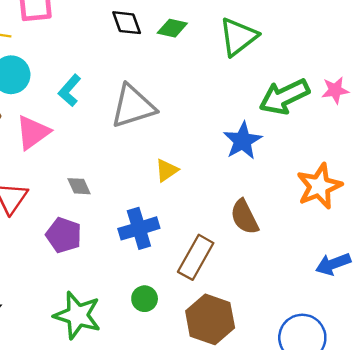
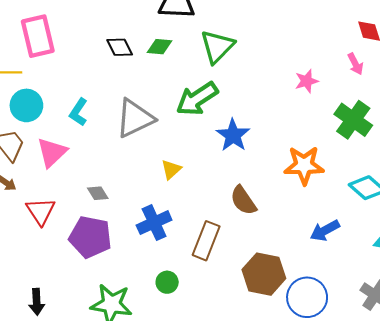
green arrow: (284, 97) -> (197, 99), moved
orange star: (319, 186) -> (304, 165), turned 30
purple pentagon: (64, 235) -> (90, 237), size x1.4
brown hexagon: (210, 319) -> (264, 274), moved

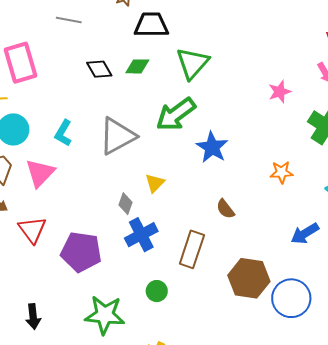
orange star: (304, 165) -> (282, 172), size x0.6
gray diamond: (98, 193) -> (125, 204), moved, turned 55
brown semicircle: (243, 200) -> (225, 209), size x0.7

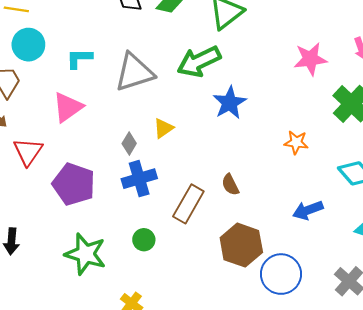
pink star: (280, 92) -> (310, 59), size x1.4
cyan L-shape: (63, 133) -> (79, 58), turned 48
pink triangle: (40, 173) -> (68, 107), moved
brown semicircle: (225, 209) -> (230, 185), moved

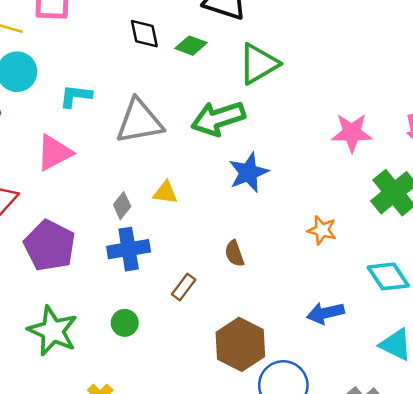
yellow triangle: (163, 128) -> (165, 193), turned 35
brown semicircle: (230, 185) -> (234, 253), moved
brown rectangle: (188, 204) -> (184, 287), size x0.6

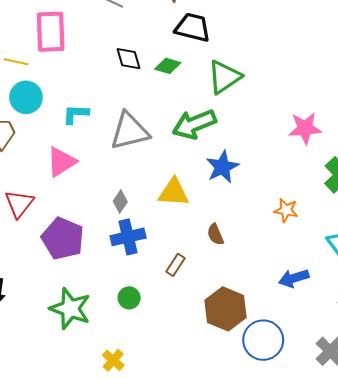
yellow triangle: (165, 193) -> (174, 192), moved, size x1.5

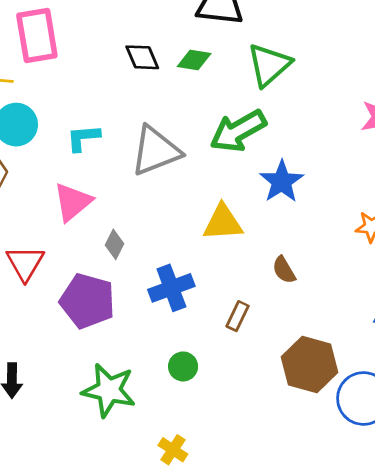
gray diamond: (120, 201) -> (115, 244), moved

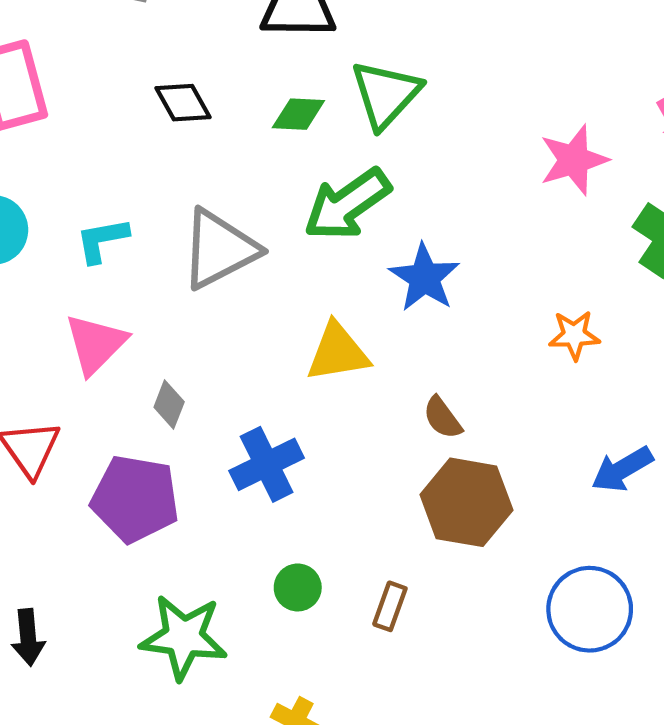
green diamond: (194, 60) -> (298, 114), moved
brown rectangle: (237, 316) -> (390, 606), moved
brown hexagon: (310, 365) -> (466, 502), moved

